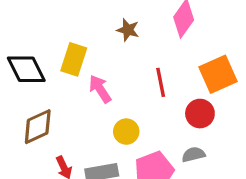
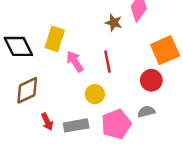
brown star: (128, 30) -> (114, 23), moved
red line: (161, 82) -> (107, 61), moved

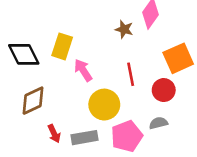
red line: (107, 61) -> (131, 74), moved
yellow circle: (95, 94) -> (104, 105), size x1.5

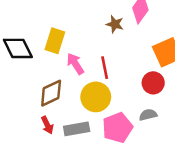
red line: (131, 74) -> (105, 68), moved
brown diamond: (33, 101) -> (51, 93), moved

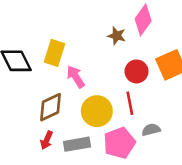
red line: (105, 68) -> (130, 103), moved
red circle: (153, 83) -> (137, 71), moved
red arrow: (47, 125) -> (47, 140), turned 48

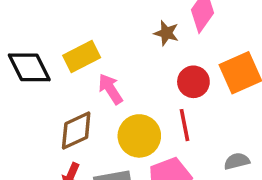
yellow rectangle: (55, 53) -> (82, 57), turned 45
gray semicircle: (151, 130) -> (237, 161), moved

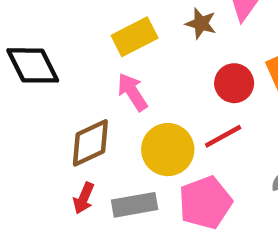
yellow rectangle: (82, 57) -> (135, 37), moved
red line: (184, 125) -> (223, 136), turned 72

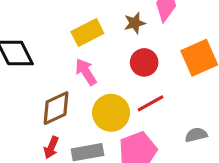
brown star: (201, 23) -> (135, 23), turned -30
red circle: (234, 83) -> (144, 62), moved

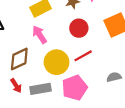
red arrow: (51, 147) -> (16, 86), turned -56

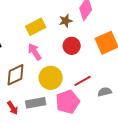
red line: (83, 56) -> (83, 81), moved
red arrow: (16, 86) -> (13, 108), moved

